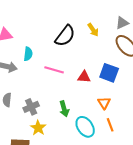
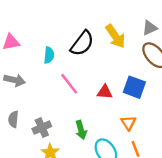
yellow arrow: (93, 30) -> (115, 36), size x1.5
cyan semicircle: (28, 54) -> (49, 55), moved
pink line: (54, 70) -> (69, 84), turned 36

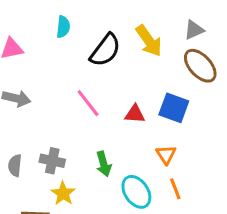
cyan semicircle: (49, 55) -> (63, 27), moved
gray semicircle: (13, 119) -> (15, 165), moved
gray cross: (42, 128) -> (52, 161), turned 36

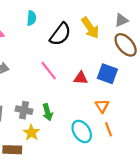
green arrow: (104, 164) -> (48, 112), moved

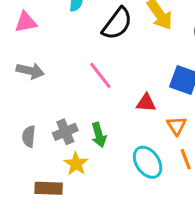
red triangle: (81, 78) -> (146, 103), moved
gray cross: (24, 110) -> (65, 132), turned -35

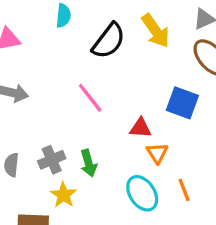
orange triangle: (177, 126) -> (157, 153), moved

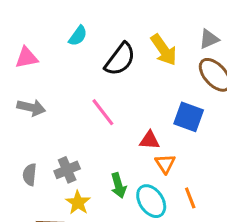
cyan semicircle: (63, 16) -> (78, 36), turned 30
green arrow: (89, 163) -> (118, 185), moved

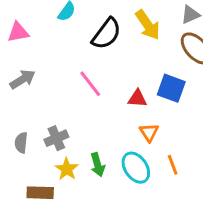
gray arrow: (31, 108) -> (23, 79), turned -45
red triangle: (150, 140) -> (137, 98), moved
green arrow: (118, 185) -> (98, 165), moved

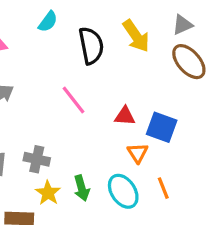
black semicircle: (106, 34) -> (91, 46), turned -48
blue square: (171, 88) -> (162, 127), moved
gray cross: (56, 138) -> (37, 159), turned 35

